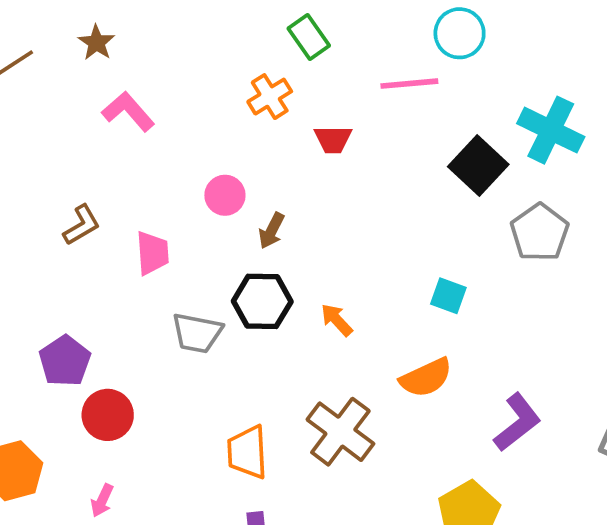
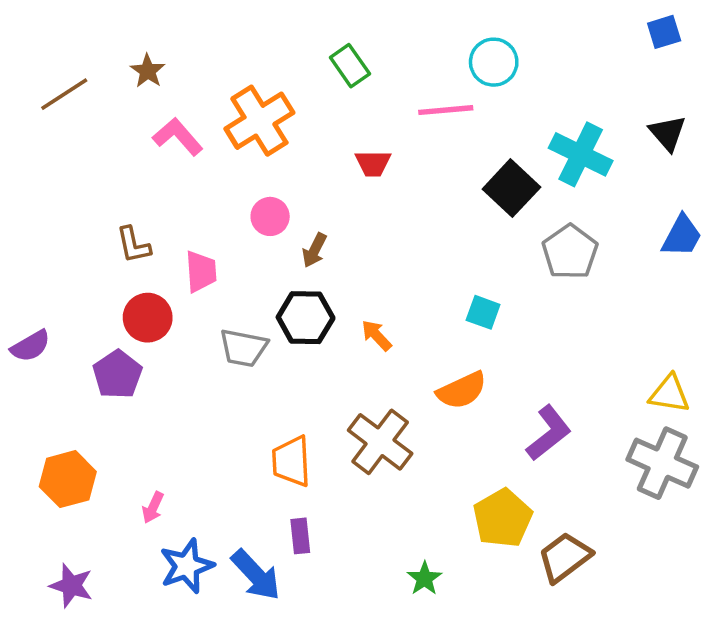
orange cross: (270, 97) -> (259, 121), moved, size x1.6
brown L-shape: (82, 225) -> (133, 245), turned 108
red circle: (108, 415) -> (148, 318), moved

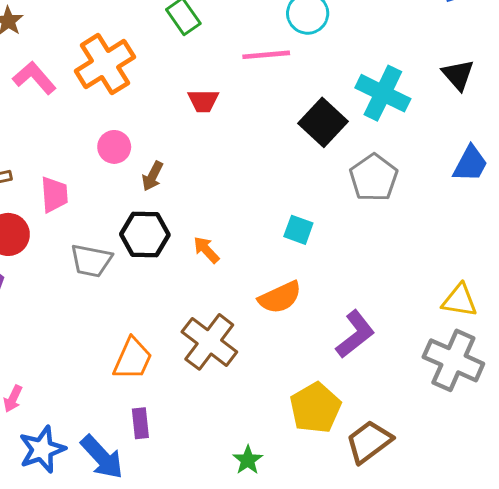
orange trapezoid: (291, 461) -> (133, 359), turned -153

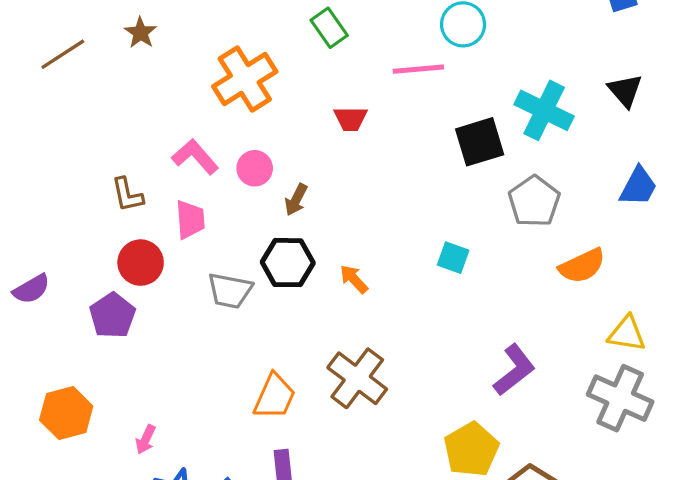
pink L-shape: (34, 78) -> (195, 157), moved
black square: (323, 122) -> (480, 142), turned 30
orange semicircle: (280, 297) -> (582, 266), moved

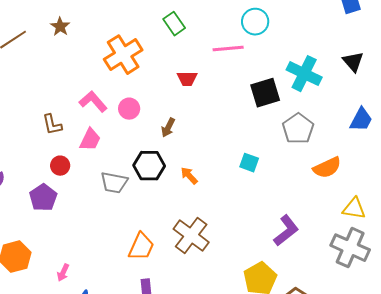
brown arrow: (296, 200) -> (168, 128), moved
pink trapezoid: (190, 220) -> (90, 140), turned 30
red circle: (141, 263) -> (60, 166), size x0.7

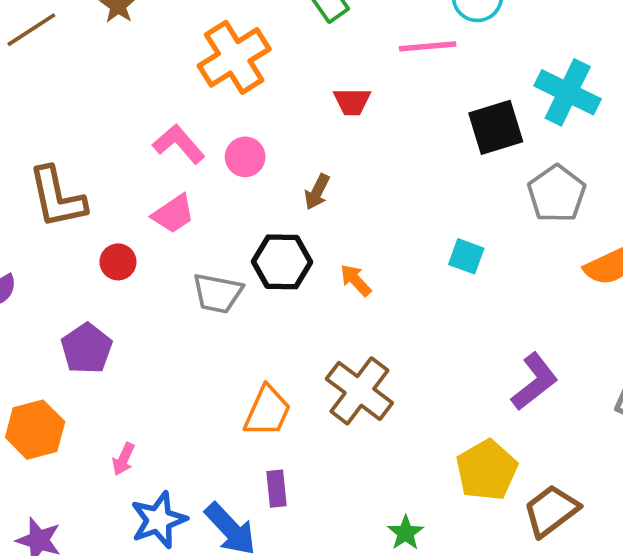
brown L-shape: (52, 125) -> (57, 197), moved, size x1.6
pink trapezoid: (90, 140) -> (173, 214), turned 30
purple pentagon: (43, 198) -> (87, 349), moved

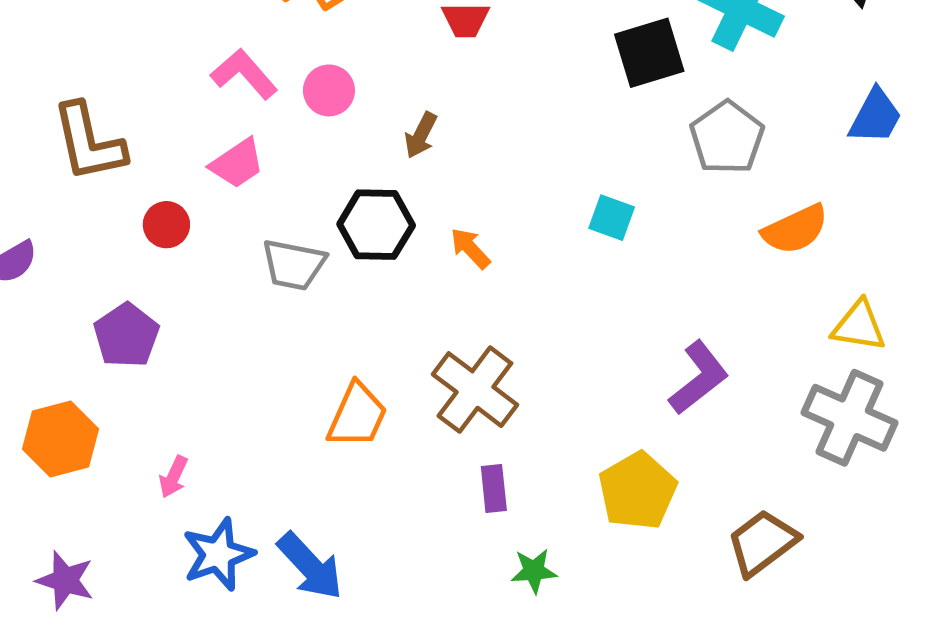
purple rectangle: (276, 489) -> (494, 488), moved
brown trapezoid: (551, 511) -> (762, 543), moved
green star: (405, 533) -> (534, 571), turned 30

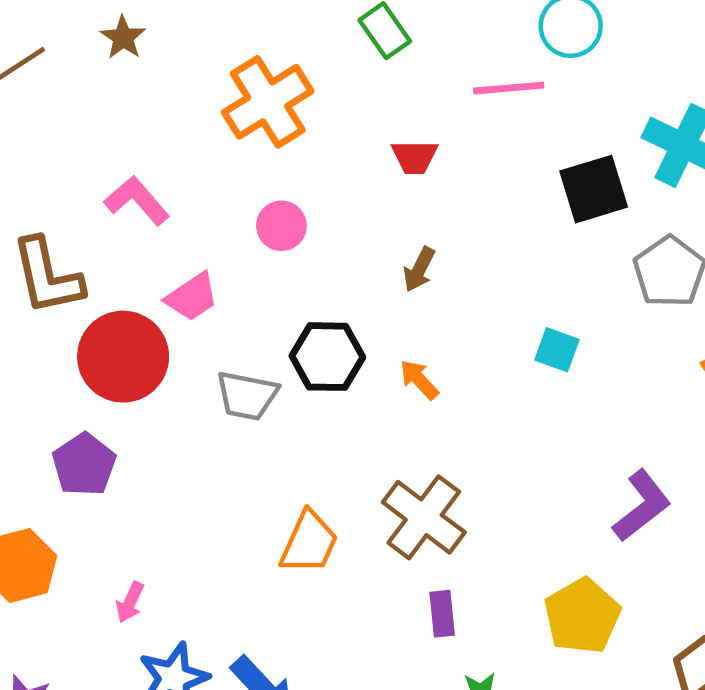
pink L-shape: (244, 74) -> (137, 201), moved
brown arrow: (421, 135) -> (419, 269), moved
red circle: (166, 225) -> (123, 357), size x2.0

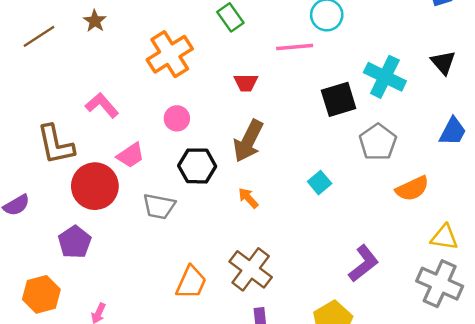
brown arrow: (419, 269) -> (248, 141), size x1.8
cyan square: (557, 350) -> (320, 183), turned 30
black hexagon: (327, 357) -> (197, 166), moved

